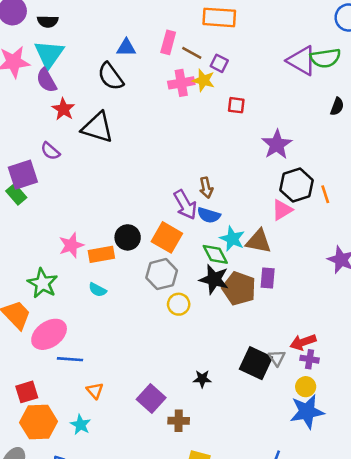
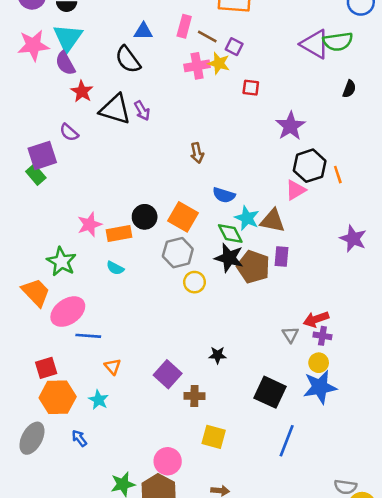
brown arrow: (206, 188) -> (197, 153), moved
purple arrow: (185, 205) -> (142, 111), moved, size x0.7
black square: (256, 363) -> (270, 392), moved

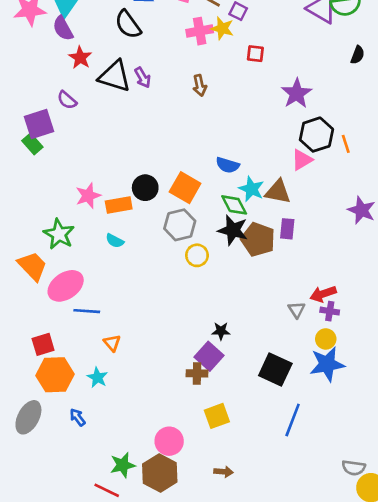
brown arrow: (197, 153) -> (200, 85), moved
purple square: (168, 374) -> (209, 356), moved
yellow square: (214, 437) -> (217, 416), turned -35

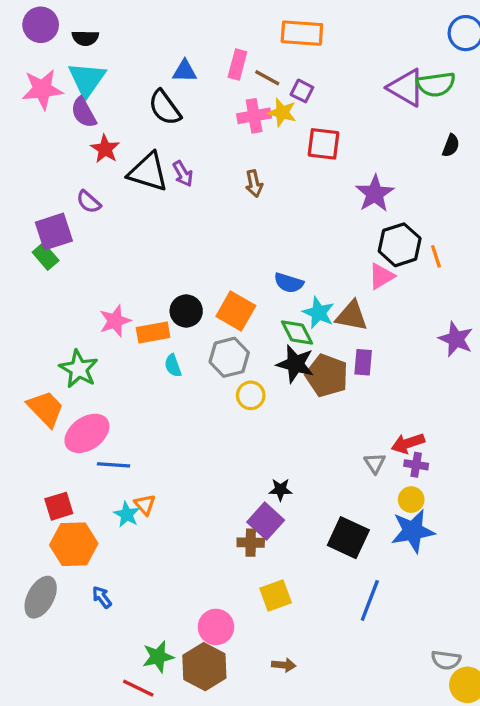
red square: (255, 54) -> (323, 144), size x1.5
cyan semicircle: (115, 241) -> (173, 366), moved, turned 42
cyan star: (97, 377) -> (127, 514), moved

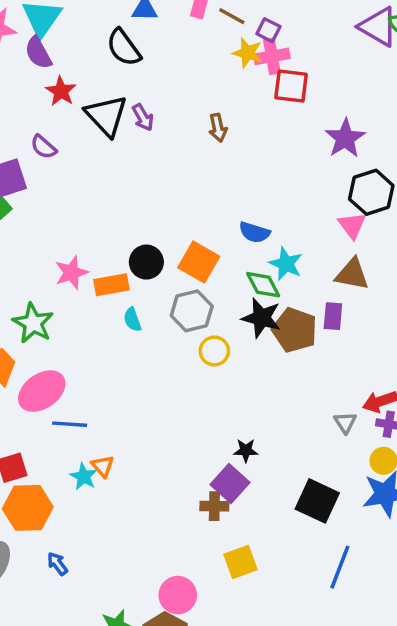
pink cross: (254, 116) -> (272, 56), moved
black triangle: (148, 172) -> (106, 116), turned 30
pink triangle: (381, 276) -> (352, 225), turned -36
brown triangle: (352, 316) -> (352, 274), moved

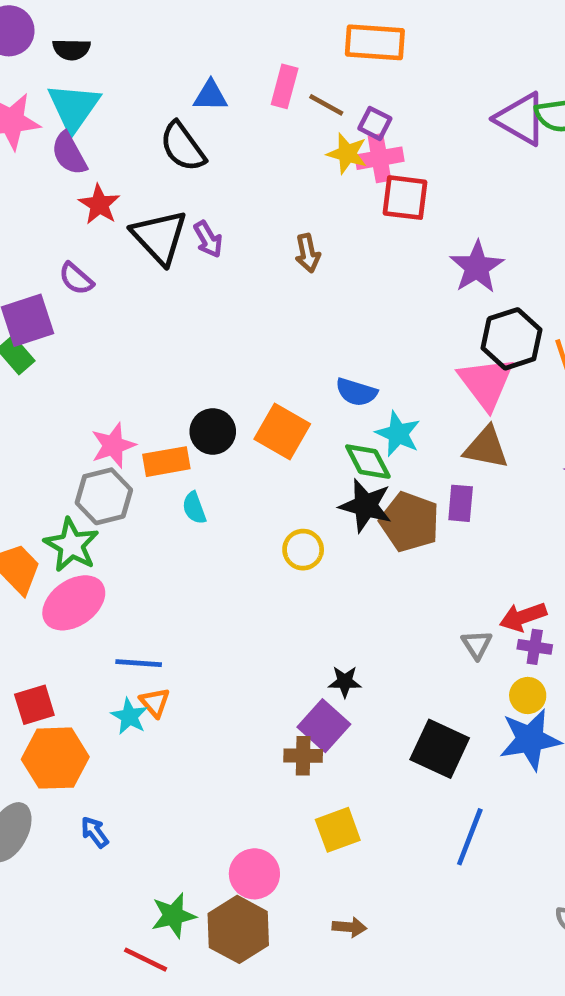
pink triangle: (352, 225) -> (486, 383), size x1.5
gray hexagon: (192, 311) -> (104, 496), moved
green star: (33, 323) -> (71, 545), moved
blue line: (70, 424) -> (139, 663), moved

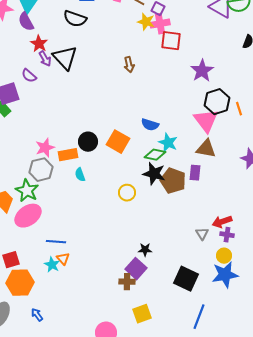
black semicircle: (183, 147) -> (75, 19), turned -35
purple arrow: (208, 239) -> (45, 59), moved
green diamond: (368, 462) -> (155, 155), turned -50

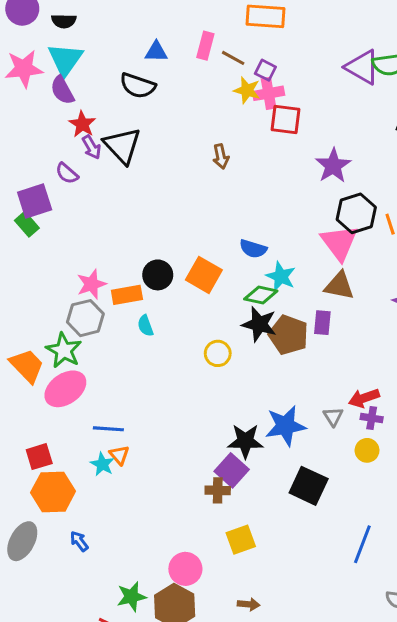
black star: (145, 250) -> (245, 441), size x1.6
blue star: (225, 275) -> (285, 426), moved
blue line: (199, 317) -> (362, 544), moved

